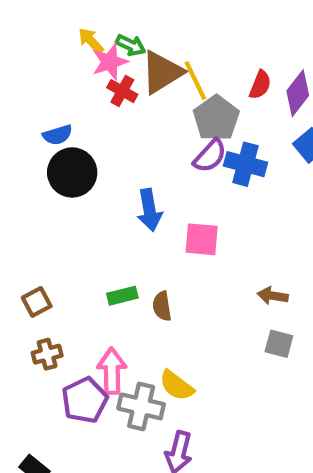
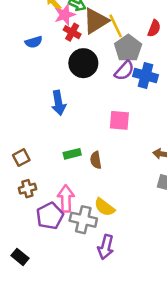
blue semicircle: (58, 135) -> (34, 42), moved
black circle: (72, 172) -> (83, 63), moved
blue arrow: (149, 210) -> (59, 103), moved

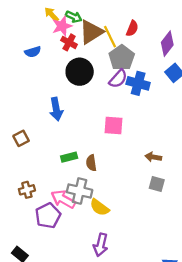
red semicircle: (154, 28) -> (132, 28), moved
brown square: (21, 158) -> (21, 138), moved
pink arrow: (66, 199) -> (63, 199), turned -60
gray cross: (83, 220) -> (80, 191), moved

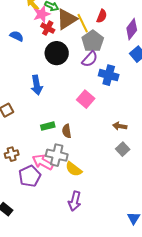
blue semicircle: (33, 52) -> (17, 36), turned -136
blue cross: (138, 83) -> (109, 75), moved
pink square: (113, 125) -> (86, 99), turned 36
gray square: (157, 184) -> (123, 149), turned 32

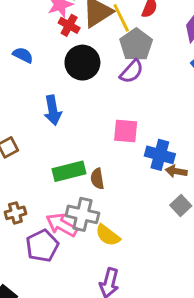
blue semicircle: (17, 36) -> (23, 55), moved
blue cross: (109, 75) -> (160, 155), moved
pink square: (86, 99) -> (126, 131), turned -36
green rectangle: (48, 126) -> (69, 171), size x1.5

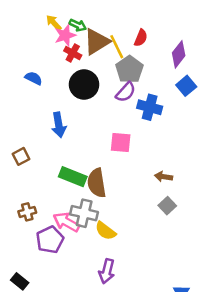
blue cross: (160, 155) -> (150, 107), moved
green rectangle: (69, 171) -> (73, 177), turned 36
brown semicircle: (97, 179) -> (97, 183), size x1.6

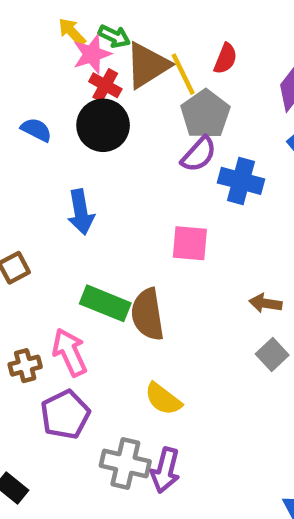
black circle: (84, 85) -> (103, 125), moved
gray cross: (84, 213) -> (125, 464), moved
pink arrow: (66, 222) -> (70, 352), moved, turned 36

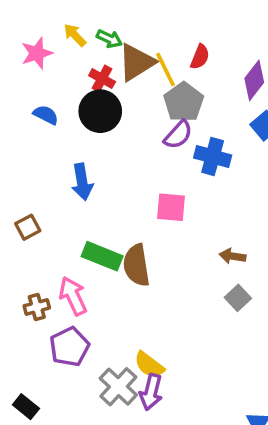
pink star: (92, 54) -> (37, 53), moved
yellow semicircle: (163, 399) -> (149, 365), moved
gray cross: (125, 464) -> (118, 387), turned 30

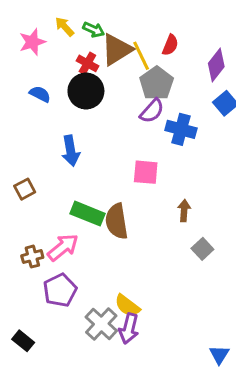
brown arrow: (233, 256) -> (184, 211), moved, turned 85
pink arrow: (73, 296) -> (63, 247), turned 76

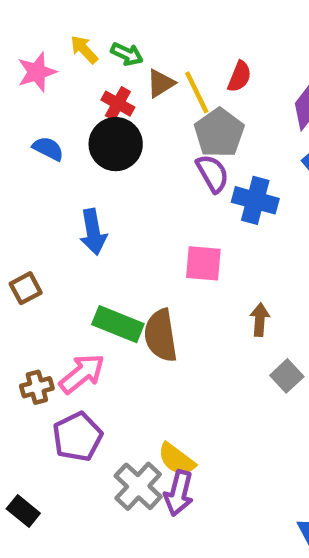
brown triangle: (117, 50) -> (161, 83), size x0.6
purple semicircle: (152, 111) -> (212, 173), turned -72

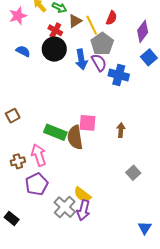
blue arrow: (93, 232) -> (81, 59), moved
pink square: (203, 263) -> (88, 123), moved
pink arrow: (82, 374) -> (39, 155), turned -70
gray square: (287, 376) -> (133, 173), moved

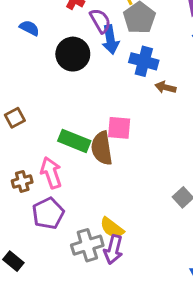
black circle: (54, 49) -> (73, 54), moved
purple semicircle: (99, 63) -> (100, 21), moved
blue cross: (119, 75) -> (144, 61), moved
brown arrow: (121, 130) -> (165, 87), moved, turned -80
gray cross: (65, 207) -> (87, 245), turned 30

